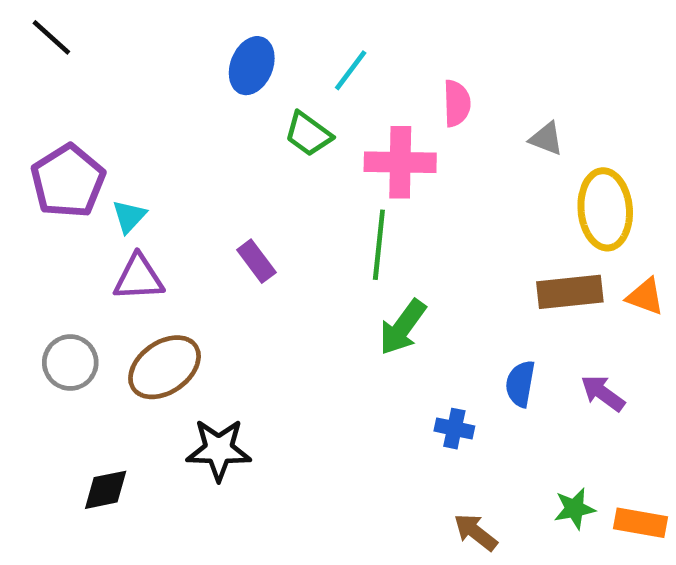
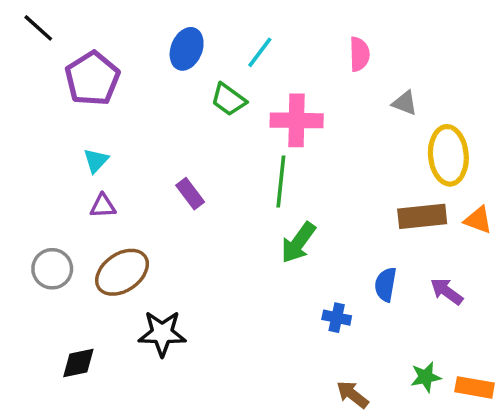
pink semicircle: (457, 103) -> (359, 54), moved
purple pentagon: (68, 181) -> (92, 79), moved
purple triangle: (139, 278) -> (103, 206), size x0.7

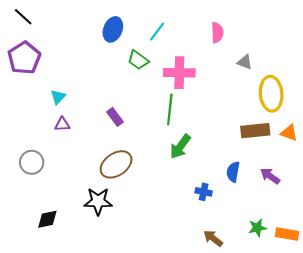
purple pentagon: (92, 79) -> (24, 58), moved
brown ellipse: (122, 272) -> (116, 164), moved

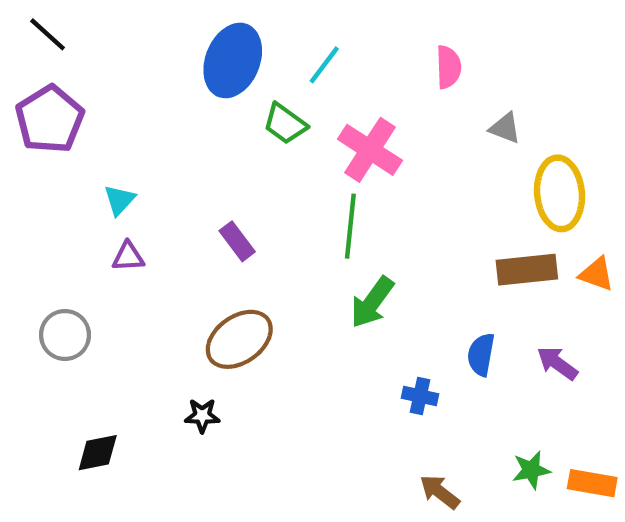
blue ellipse: (113, 29) -> (233, 60), size x1.4
pink cross: (179, 73) -> (370, 150), turned 32
black star: (98, 201) -> (202, 416), size x0.6

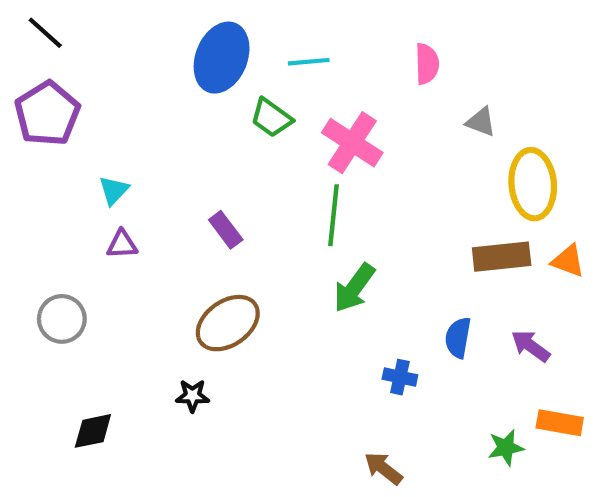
cyan line: (324, 65) -> (309, 62), turned 48
orange rectangle: (592, 483) -> (560, 423), moved
brown arrow: (440, 492) -> (383, 468), moved

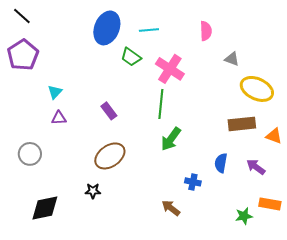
yellow ellipse: (533, 184) -> (257, 89), turned -60
orange triangle: (568, 261) -> (274, 136), moved
black diamond: (93, 431) -> (45, 208), size x1.4
brown arrow: (383, 468) -> (171, 208), moved

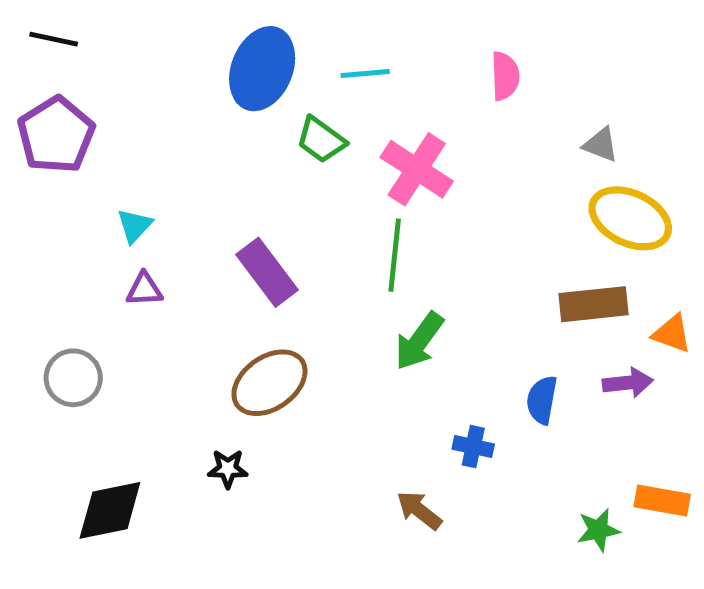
black line: (22, 16) -> (54, 39), turned -30
gray triangle: (232, 59) -> (601, 145), moved
purple rectangle: (109, 111) -> (267, 272), size x1.5
purple arrow: (256, 167) -> (628, 383), moved, turned 138

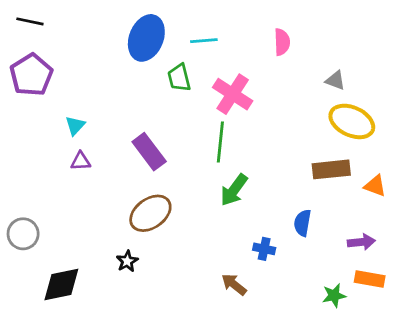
green trapezoid: (321, 140) -> (179, 78), turned 40
gray circle: (73, 378) -> (23, 234), moved
purple arrow: (628, 383) -> (361, 242), moved
black star: (228, 469) -> (127, 261), turned -30

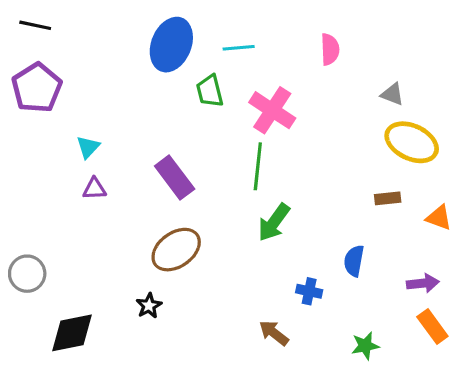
brown rectangle: (331, 169) -> (388, 198), size x0.6
orange rectangle: (370, 279) -> (432, 327), turned 44
green star: (334, 295) -> (365, 346), moved

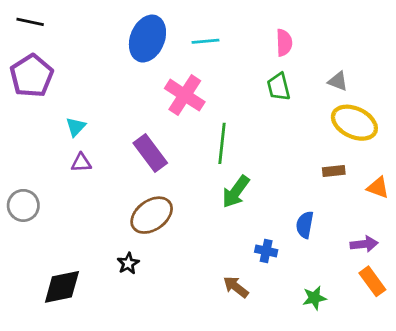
green trapezoid: (210, 91) -> (279, 87), moved
pink cross: (272, 110) -> (185, 95), moved
gray circle: (27, 274) -> (23, 205), moved

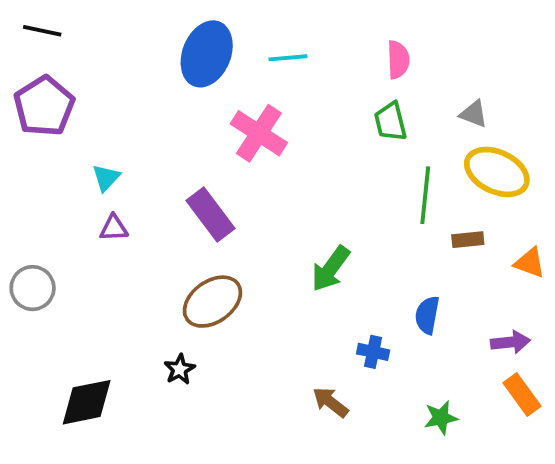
green line: (222, 143) -> (425, 195), moved

